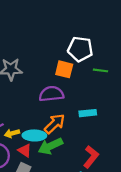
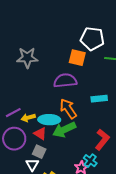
orange arrow: (55, 124) -> (68, 109), turned -80

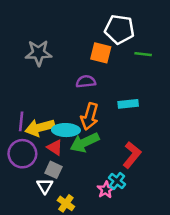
purple semicircle: (65, 81) -> (86, 82), size x0.7
orange arrow: (68, 109) -> (90, 116), turned -130
purple line: (13, 113) -> (21, 121), turned -56
yellow arrow: (28, 118) -> (40, 128), size x1.6

